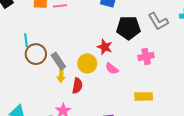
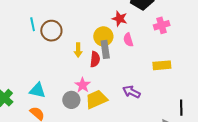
cyan line: (26, 40) -> (33, 24), moved
gray rectangle: (58, 61) -> (105, 49), moved, turned 30
pink semicircle: (112, 69) -> (128, 40), turned 40

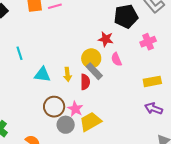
brown circle: (51, 31) -> (54, 107), moved
gray rectangle: (105, 49) -> (94, 71), turned -30
cyan triangle: (37, 90) -> (42, 74), moved
purple arrow: (131, 92) -> (154, 108), moved

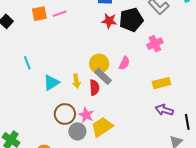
red star: (106, 39) -> (109, 21), moved
pink semicircle: (116, 59) -> (124, 63), turned -128
cyan triangle: (42, 74) -> (51, 83), turned -36

